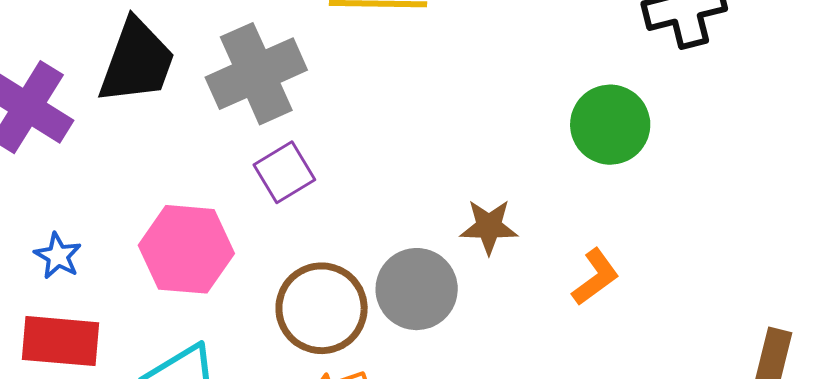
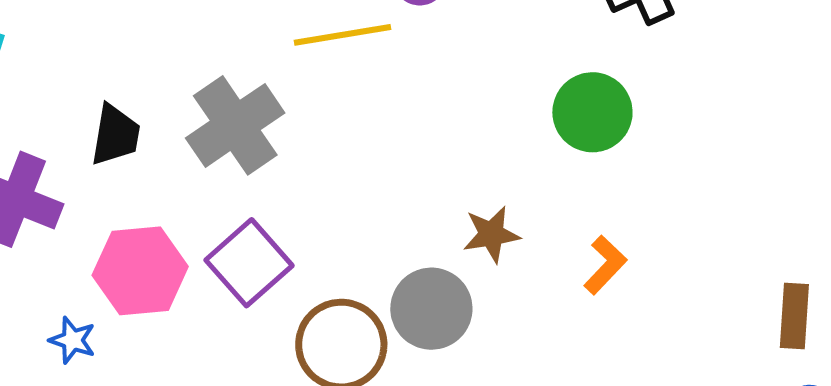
black trapezoid: (137, 62) -> (115, 135), size x0.7
purple square: (284, 172) -> (249, 263), moved, size x1.4
pink hexagon: (186, 249) -> (140, 271), moved

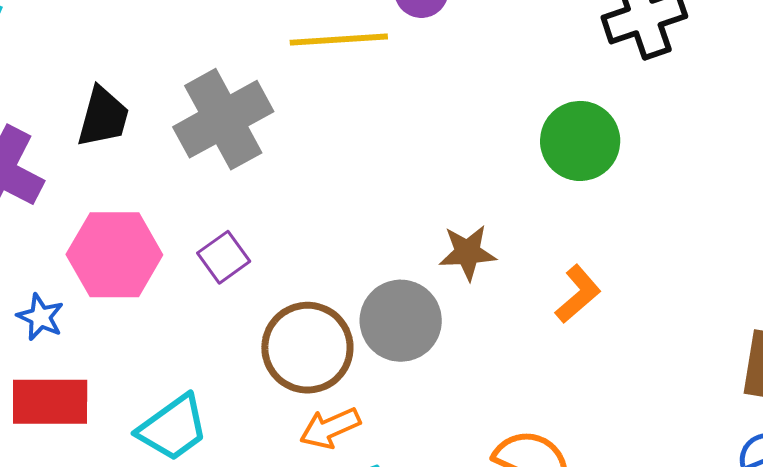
purple square: (249, 263) -> (224, 257), size x0.6

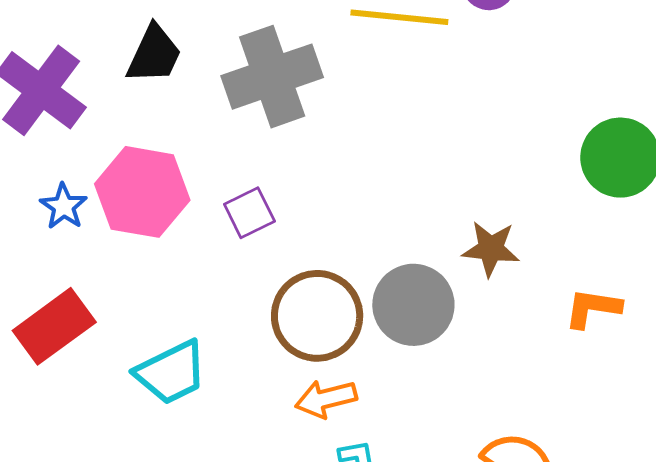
orange L-shape: (578, 294) -> (593, 308), turned -140
blue star: (40, 317) -> (64, 206), moved
red rectangle: (50, 402) -> (54, 326), turned -46

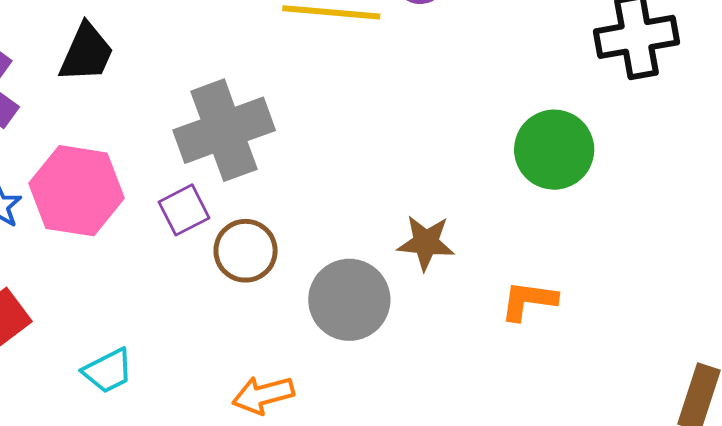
gray cross: (272, 77) -> (224, 130), moved
brown circle: (317, 316) -> (246, 251), moved, size x0.7
cyan trapezoid: (171, 373) -> (108, 371), size x0.7

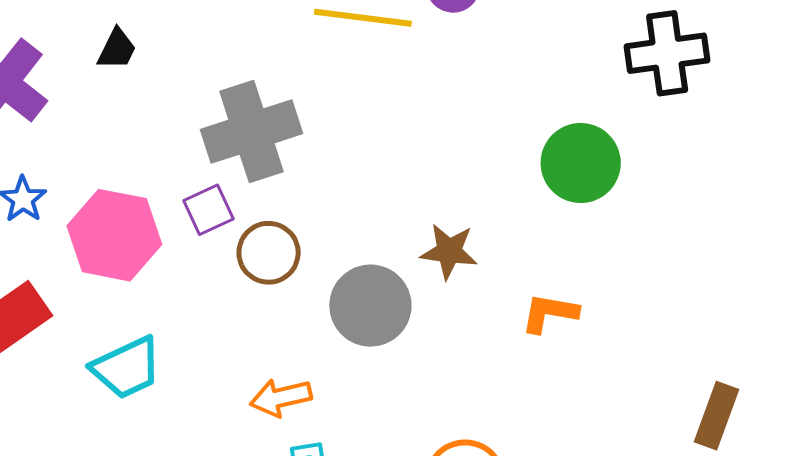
black trapezoid: (86, 53) -> (117, 49), size x0.7
pink hexagon: (77, 191) -> (114, 235), moved
cyan trapezoid: (108, 371) -> (127, 368), size x1.4

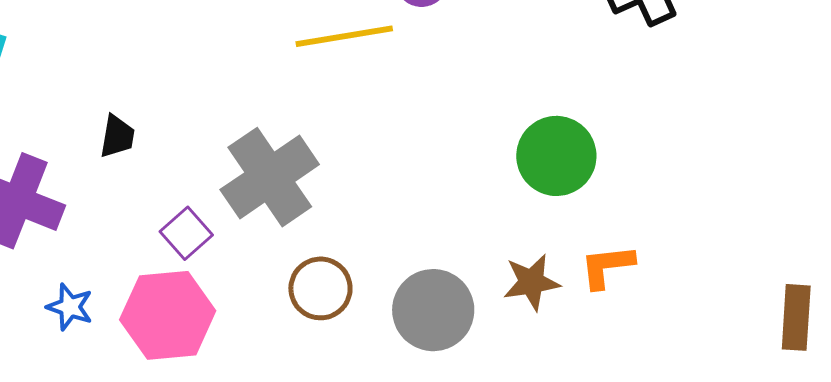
green circle: (581, 163) -> (556, 156), moved
purple square: (209, 210) -> (186, 233), moved
brown star: (449, 251) -> (531, 282), moved

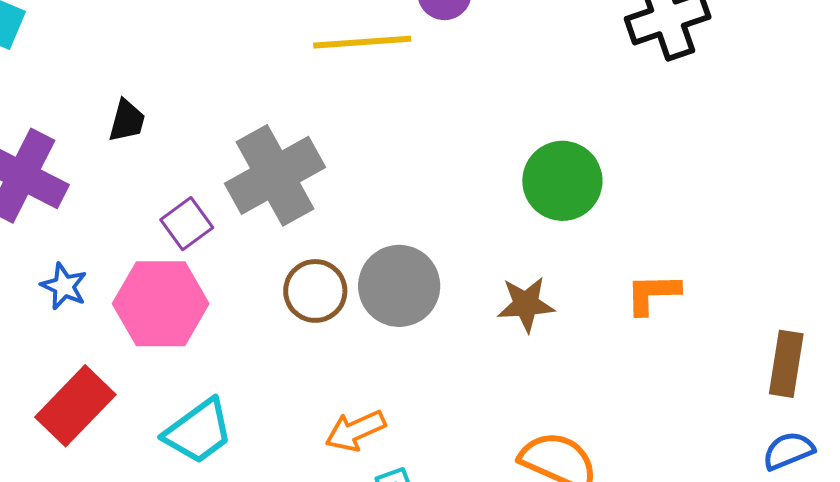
orange L-shape: (607, 266) -> (653, 294), moved
gray circle: (433, 310) -> (399, 286), moved

